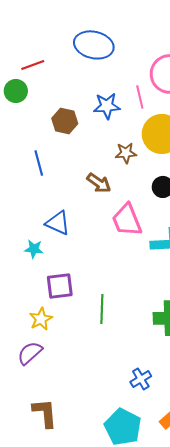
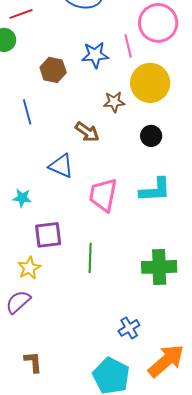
pink trapezoid: (127, 220) -> (103, 195), moved, turned 33
blue triangle: (58, 223) -> (61, 166), moved
brown L-shape: (45, 413) -> (33, 362), size x0.7

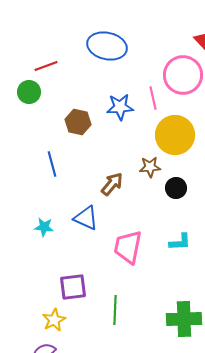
brown star: (114, 102) -> (150, 167), moved
brown arrow: (87, 132) -> (112, 184), turned -85
cyan L-shape: (155, 190) -> (180, 242), size x0.7
cyan star: (22, 198) -> (44, 227), moved

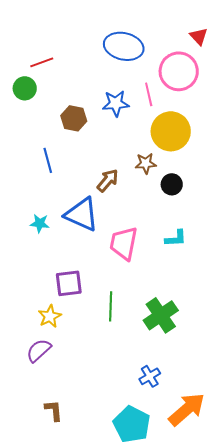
blue ellipse: (107, 46) -> (124, 46), moved
blue triangle: (86, 218) -> (82, 214), size x1.4
green cross: (184, 319) -> (161, 315), moved, turned -32

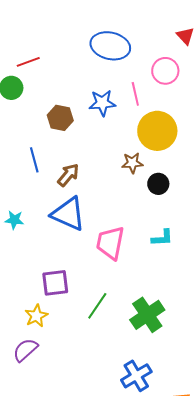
pink circle: (179, 71) -> (165, 71), size x0.7
brown arrow: (108, 180) -> (68, 175), moved
cyan star: (40, 223) -> (14, 220), moved
green line: (111, 306) -> (97, 306), turned 32
blue cross: (150, 376) -> (136, 376), size x1.4

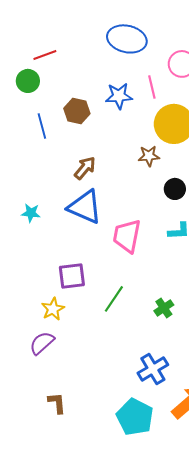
blue line: (34, 160) -> (42, 126), moved
black circle: (158, 184) -> (175, 189), moved
green cross: (147, 315) -> (164, 308), size x0.6

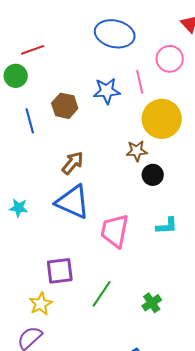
black circle: (175, 189) -> (153, 175), moved

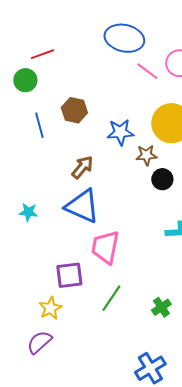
pink line: (140, 82) -> (147, 71), moved, turned -40
blue star: (107, 91) -> (120, 132), moved
pink trapezoid: (115, 231) -> (105, 247), moved

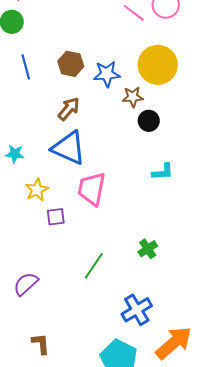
brown hexagon: (74, 110) -> (71, 64), moved
purple square: (69, 275) -> (56, 217), size x0.7
green line: (111, 298) -> (94, 266), moved
yellow star: (50, 308) -> (37, 190), moved

